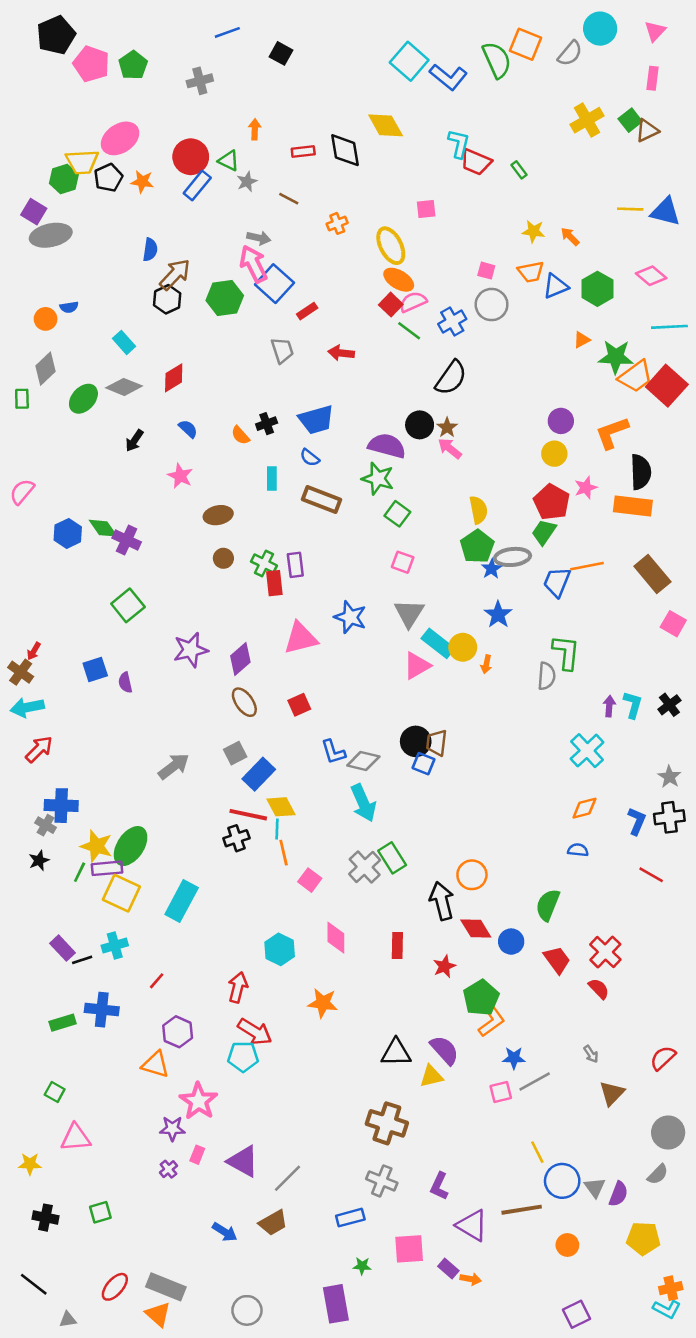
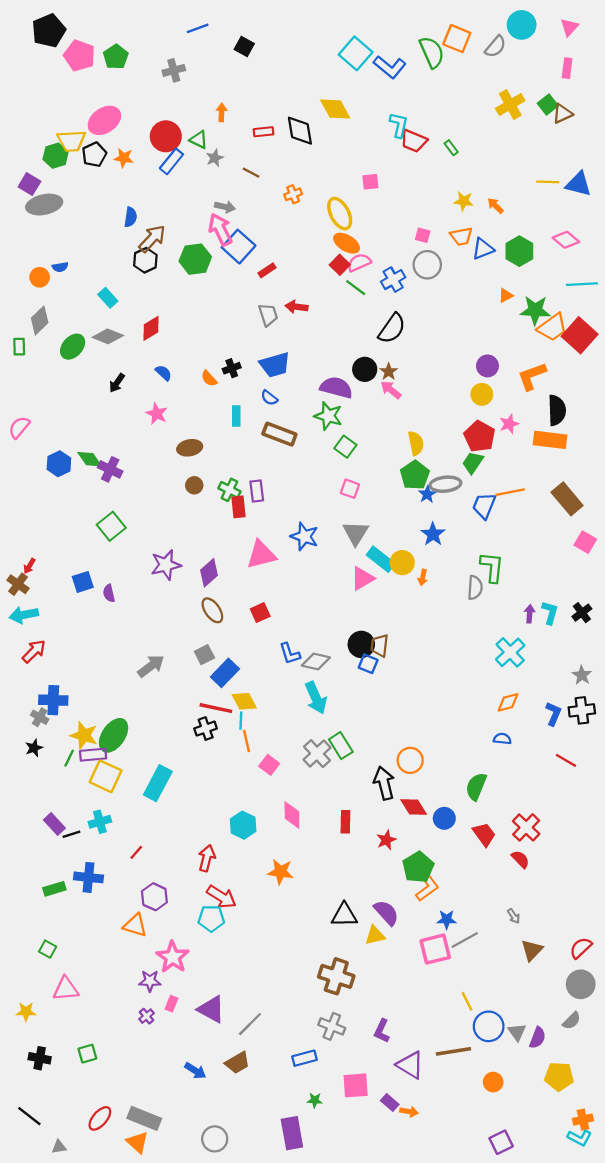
gray trapezoid: (282, 350) -> (268, 315), moved
red semicircle: (663, 1058) -> (581, 948), moved
pink square: (501, 1092) -> (435, 949), size x1.6

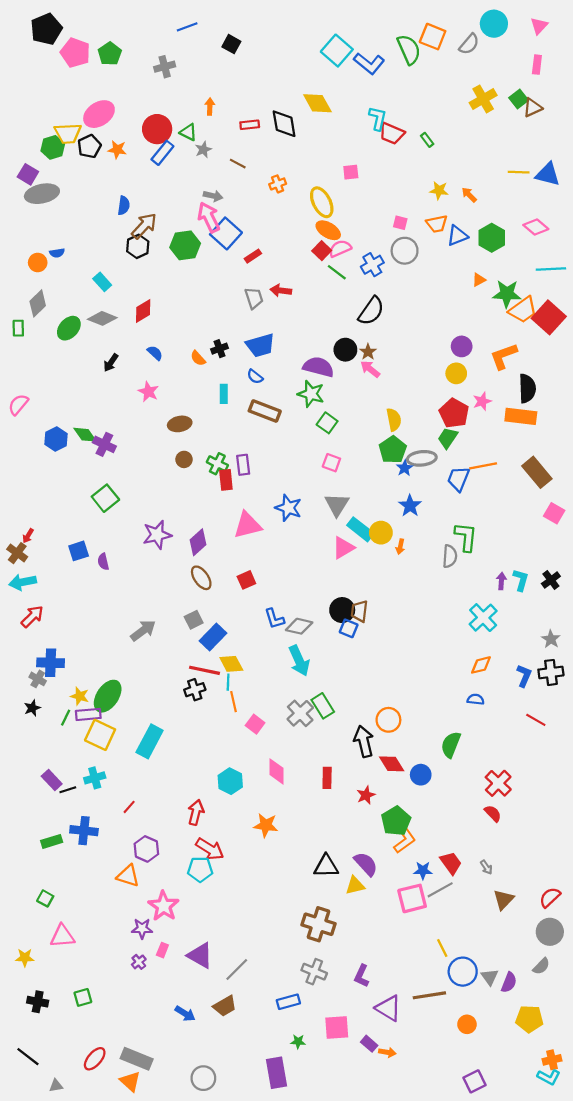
yellow star: (84, 735) -> (80, 696), size x0.7
red trapezoid: (484, 834) -> (451, 863), moved

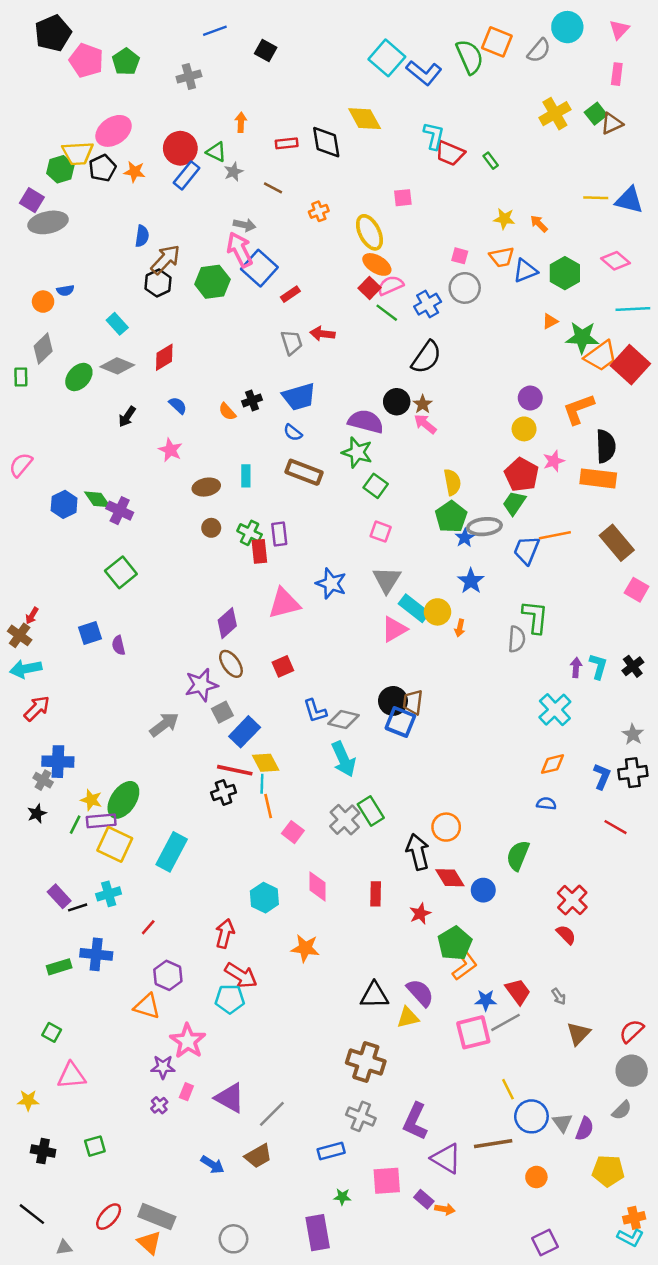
cyan rectangle: (224, 394) -> (246, 476), moved
purple star: (157, 535) -> (201, 685), moved
blue square: (349, 628) -> (400, 722), size x1.4
purple L-shape: (362, 976) -> (415, 1121), size x1.4

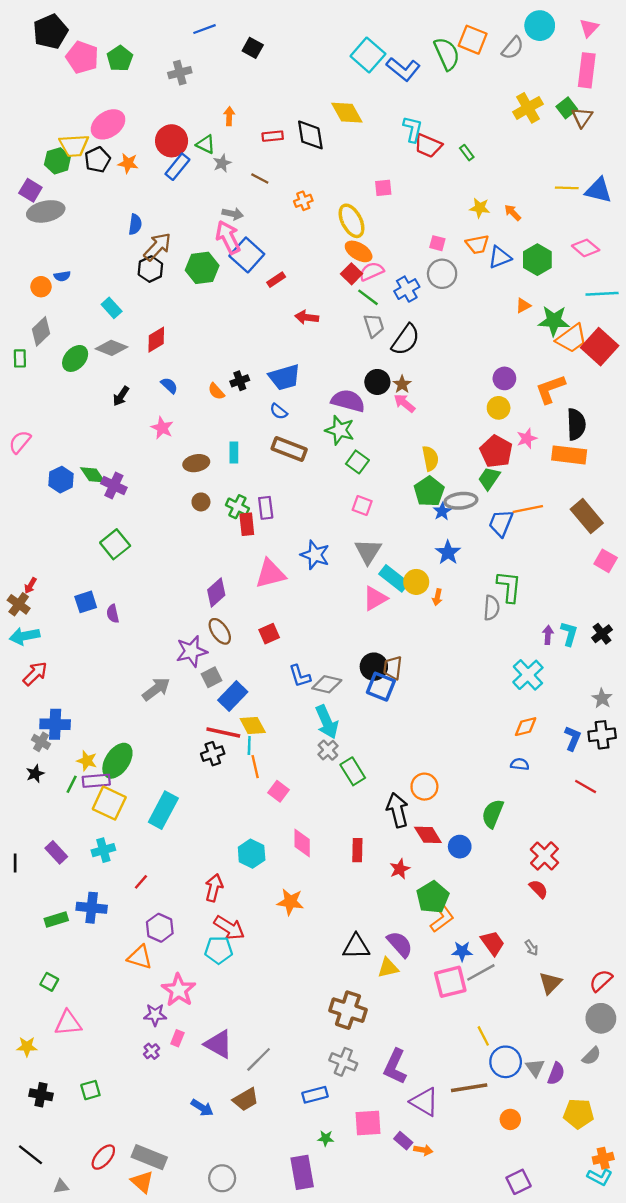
pink rectangle: (617, 74) -> (587, 70), size x1.6
brown triangle: (612, 124) -> (582, 117), turned -30
gray trapezoid: (292, 342) -> (374, 326), moved
gray cross: (345, 820) -> (328, 750), moved, size x0.7
black line: (78, 907) -> (15, 863), moved, turned -72

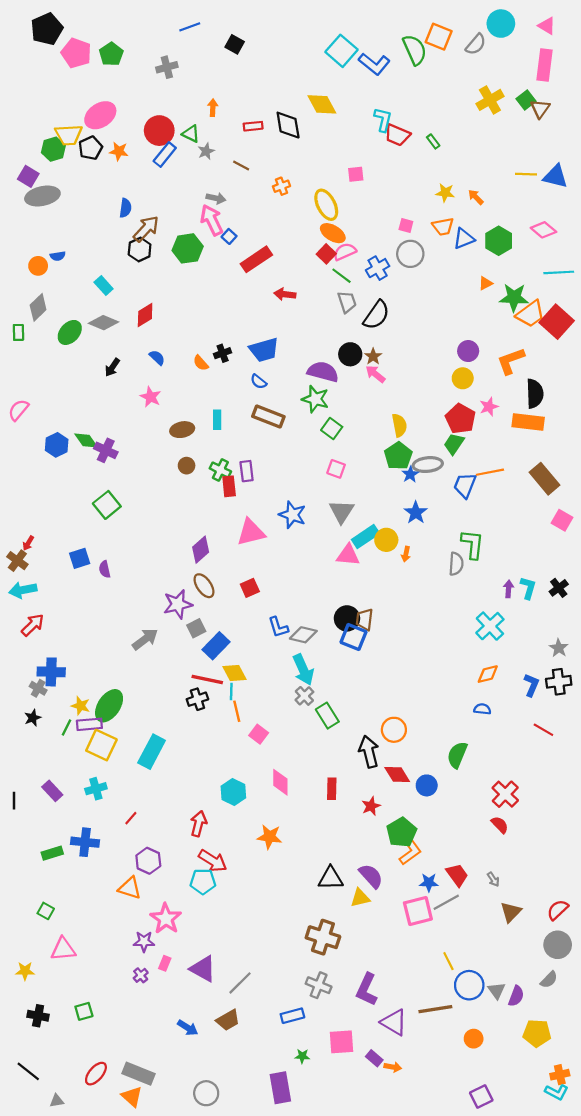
pink triangle: (589, 28) -> (547, 26), turned -42
blue square: (247, 255) -> (229, 236), size x0.5
red rectangle: (276, 280) -> (256, 259), size x1.8
cyan rectangle: (394, 578) -> (366, 537), turned -72
pink triangle: (375, 598) -> (348, 555), turned 35

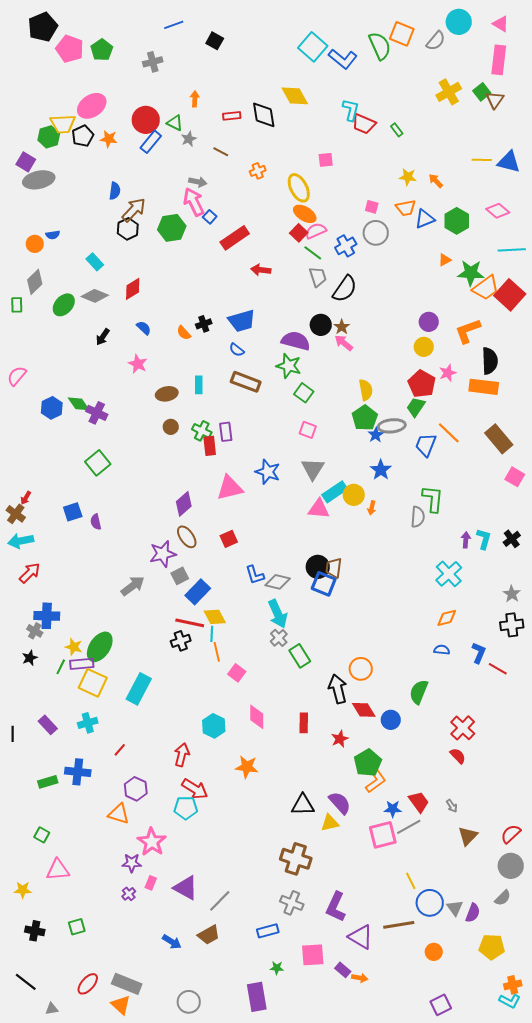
orange line: (490, 472) -> (449, 433), turned 55
blue L-shape: (531, 685) -> (479, 653), moved

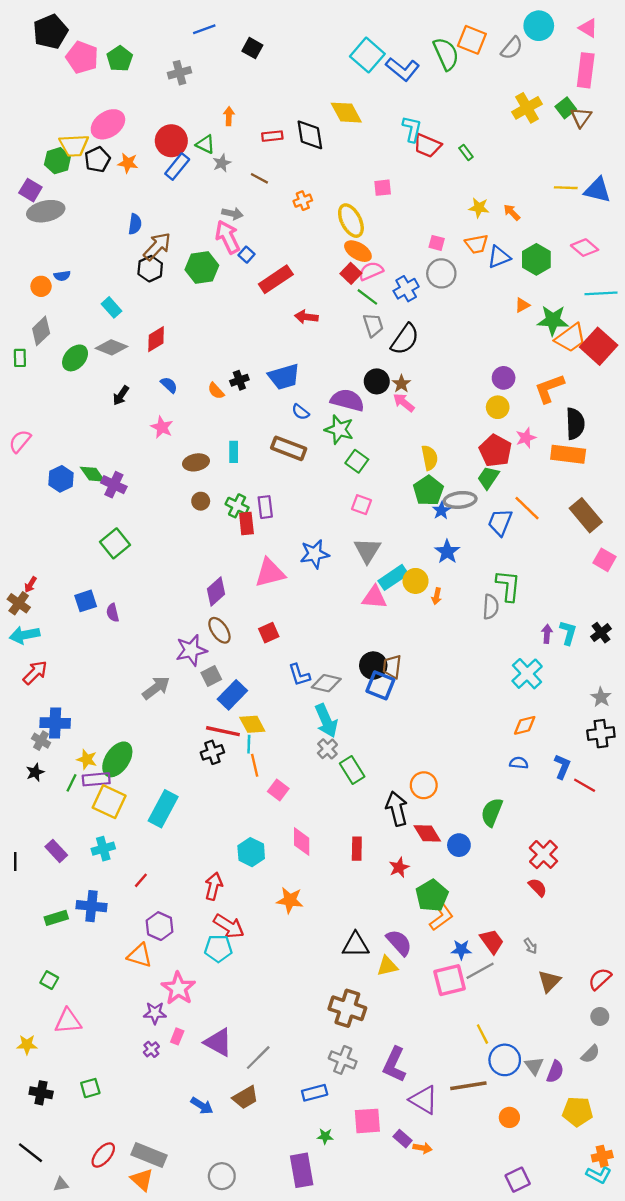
blue semicircle: (237, 350) -> (300, 412), moved
blue star: (268, 472) -> (315, 554), turned -30
gray circle: (511, 866) -> (600, 1016), size x0.6

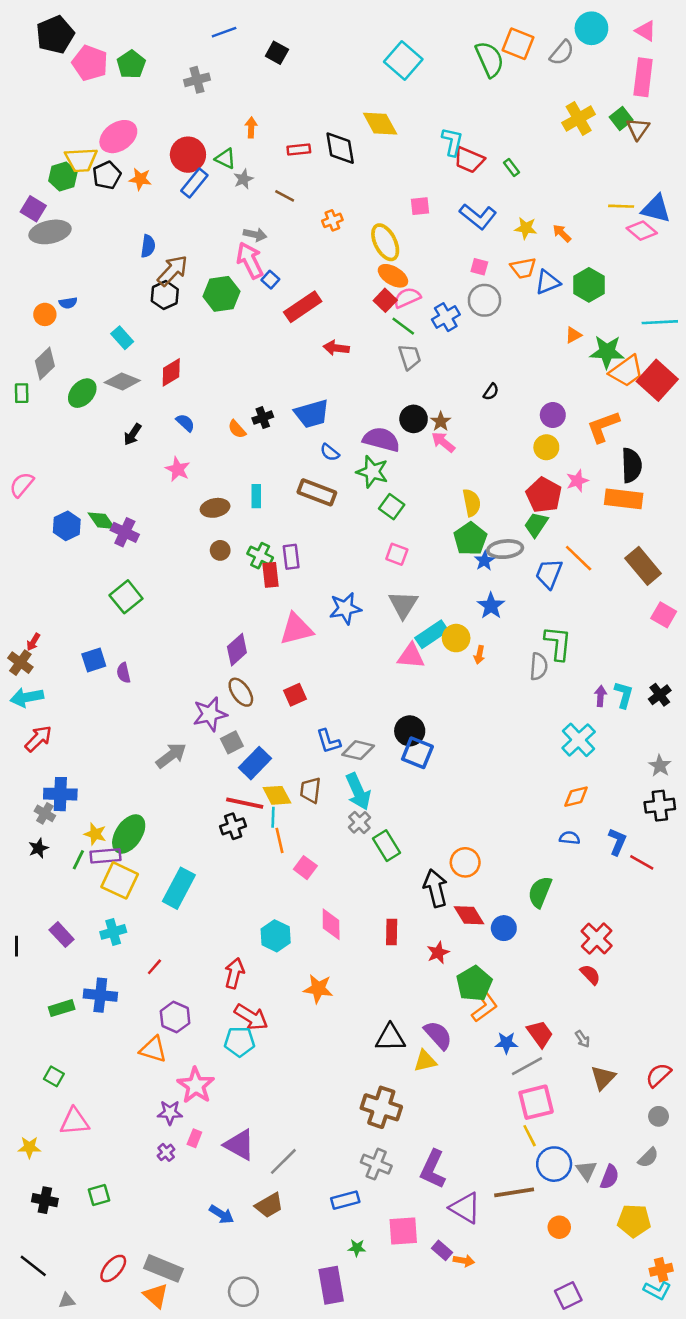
blue L-shape: (403, 69) -> (478, 216), moved
pink diamond: (585, 248) -> (642, 231), moved
black semicircle: (405, 339) -> (491, 392), moved, size x0.5
brown trapezoid: (392, 667) -> (310, 790), moved
pink square: (450, 980) -> (536, 1102), moved

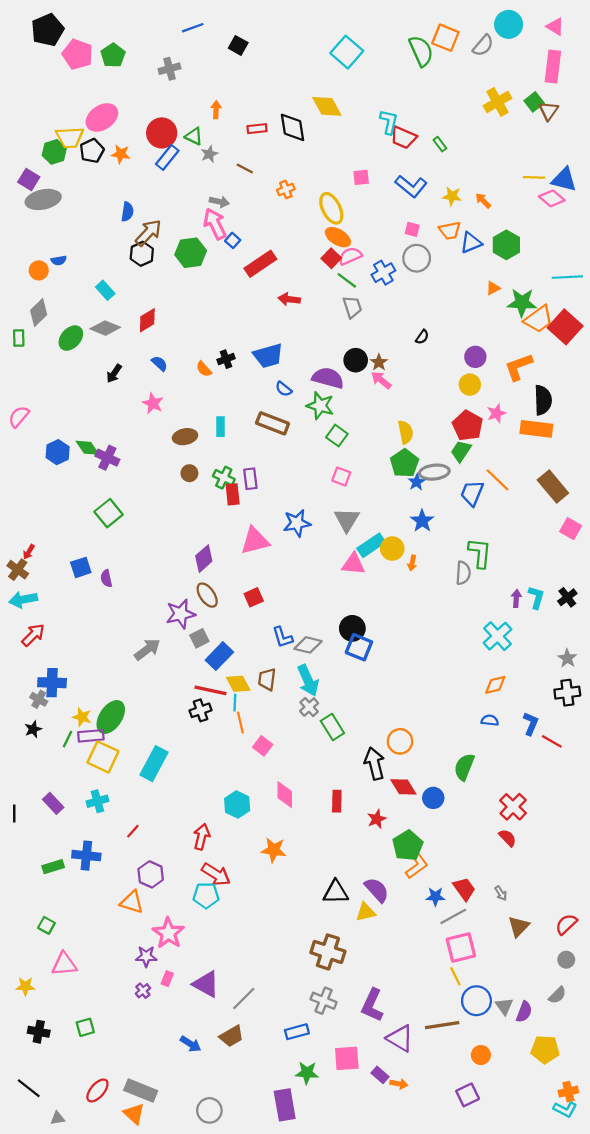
green star: (357, 1248) -> (307, 1073), size x1.5
purple square: (568, 1296) -> (468, 1095), moved

